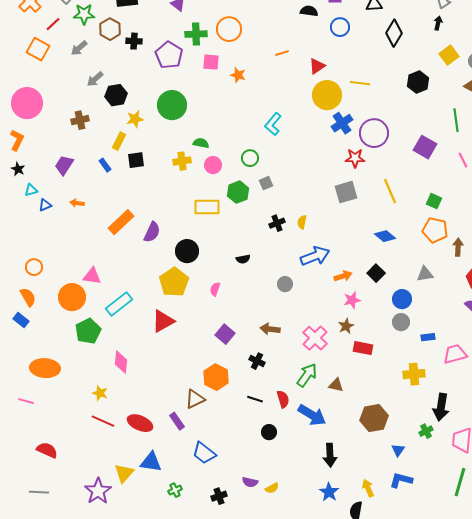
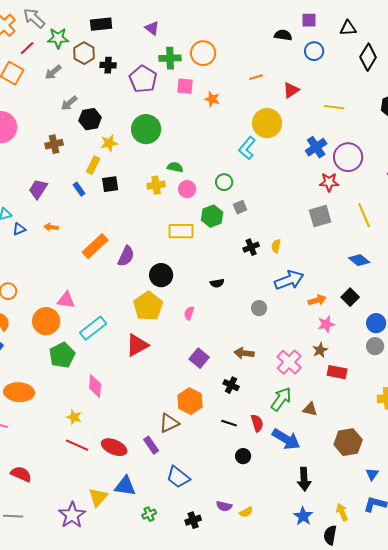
yellow circle: (327, 95) -> (267, 123), moved

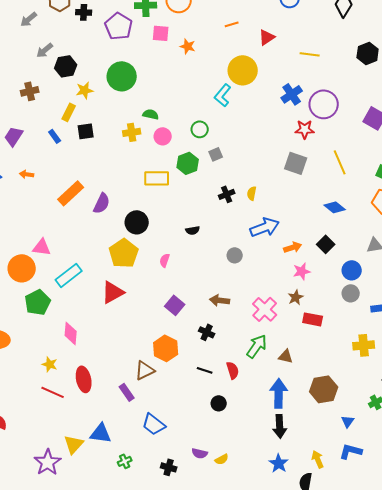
gray square: (320, 216) -> (296, 163), turned 35
blue arrow: (286, 439) -> (279, 393), moved, turned -120
red ellipse: (114, 447) -> (84, 379), moved, turned 55
black cross: (193, 520) -> (169, 467), turned 35

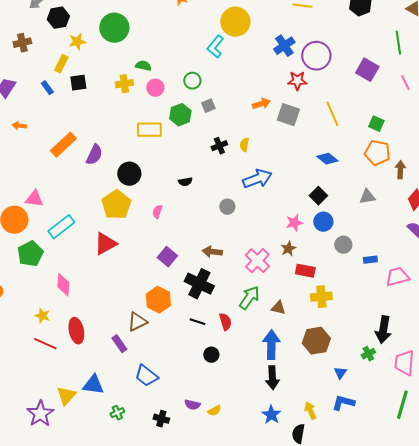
orange arrow: (293, 247) -> (261, 104), moved
blue circle: (352, 270) -> (323, 222), moved
black cross: (207, 332) -> (199, 284), size x1.8
yellow cross: (364, 345) -> (321, 297), moved

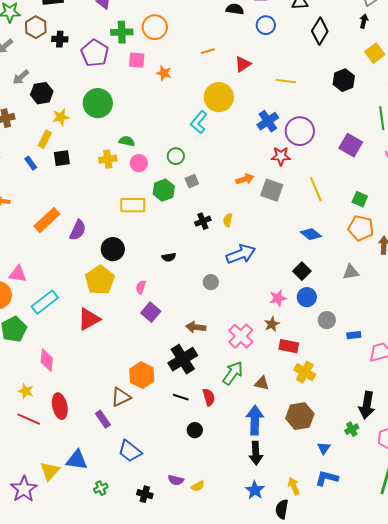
purple square: (167, 257) -> (151, 312), moved
black cross: (199, 284) -> (183, 359), turned 32
yellow cross: (321, 297) -> (305, 372), turned 35

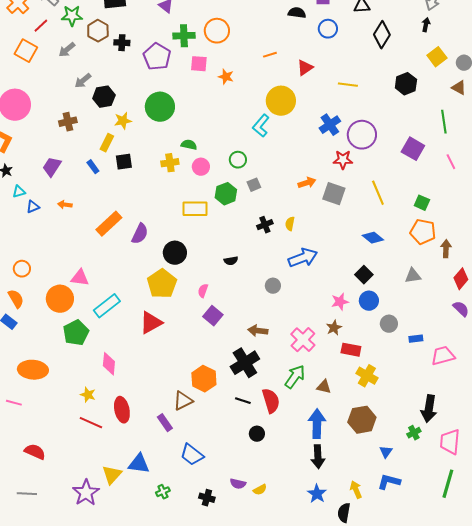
red semicircle: (209, 397) -> (271, 401), size x1.4

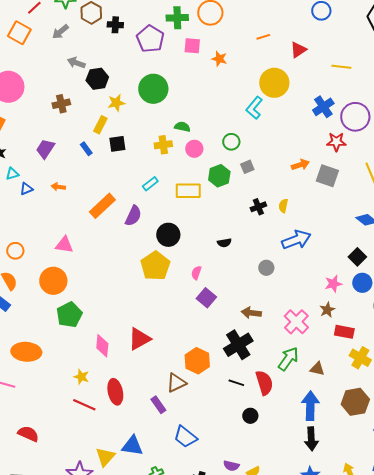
gray arrow: (83, 81) -> (76, 63), turned 60
pink triangle: (80, 278) -> (64, 245), moved
cyan rectangle: (107, 306) -> (150, 184), moved, size x0.6
red triangle: (151, 323) -> (139, 339), moved

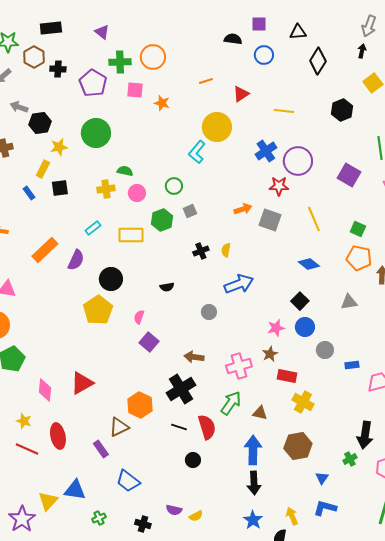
pink cross: (296, 322) -> (239, 366), turned 30

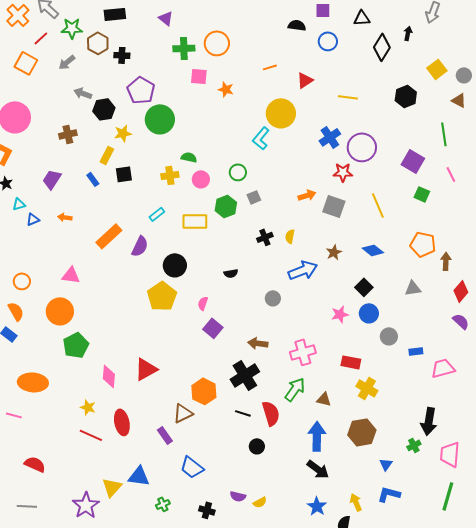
black arrow: (362, 51) -> (408, 33), moved
purple pentagon: (93, 83) -> (141, 90), moved
green square: (358, 229) -> (422, 194), moved
brown star: (270, 354) -> (334, 252), moved
black arrow: (254, 483) -> (318, 469), turned -50

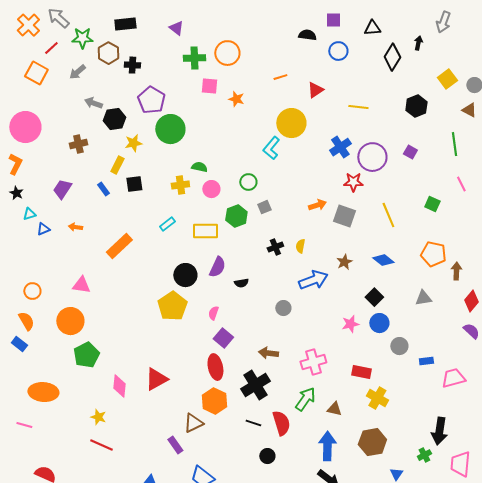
purple square: (413, 161) -> (410, 152), moved, size x0.6
purple semicircle: (140, 246) -> (217, 267), moved
red ellipse: (122, 422) -> (215, 367), moved

